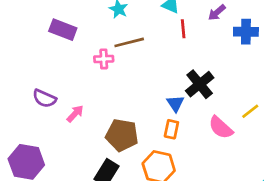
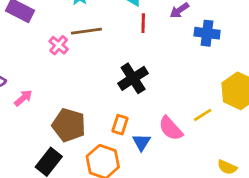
pink cross: (104, 59) -> (59, 45), turned 36
black cross: (200, 84) -> (133, 78), moved
blue triangle: (175, 103) -> (141, 142), moved

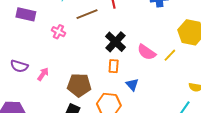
brown line: (86, 31) -> (87, 14), moved
orange rectangle: (120, 125) -> (114, 66), moved
pink semicircle: (171, 128) -> (147, 52), moved

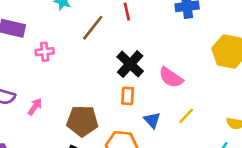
brown line: (87, 14) -> (93, 28), turned -30
pink cross: (58, 32) -> (45, 52), moved, turned -32
yellow line: (170, 55) -> (186, 116), moved

